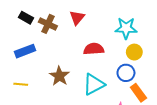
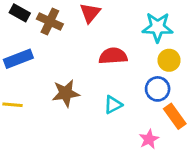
brown star: (59, 76) -> (66, 93), turned 30
cyan triangle: (94, 84) -> (113, 105), size x0.6

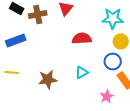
brown cross: (50, 21) -> (38, 14), turned -36
brown star: (66, 93) -> (48, 80), moved

